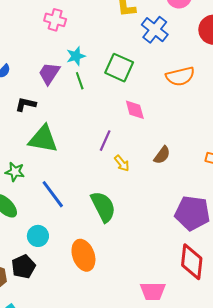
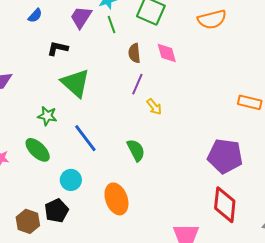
green triangle: (43, 139) -> (75, 83), turned 32
brown semicircle: (162, 155) -> (134, 53), moved, turned 138
green semicircle: (103, 207) -> (136, 150), size x0.7

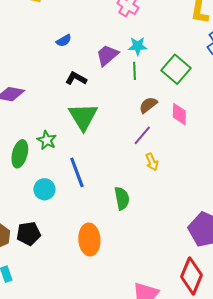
brown semicircle: (134, 53) -> (148, 105), turned 42
green ellipse: (38, 150) -> (20, 154), moved, turned 44
cyan circle: (71, 180) -> (44, 189), moved

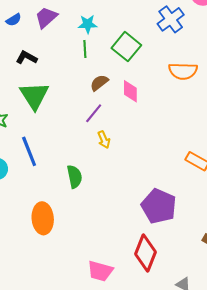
purple trapezoid: (107, 55) -> (46, 17), moved

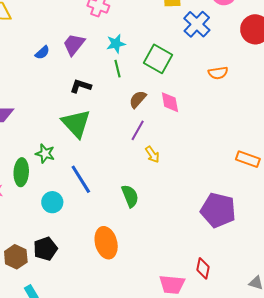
black L-shape: (27, 58) -> (81, 86), moved
orange semicircle: (183, 71) -> (218, 73), size x0.7
red diamond: (145, 253) -> (203, 268), moved, size x0.6

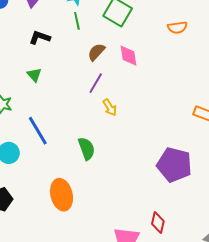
green triangle: (76, 123) -> (34, 75), size x0.5

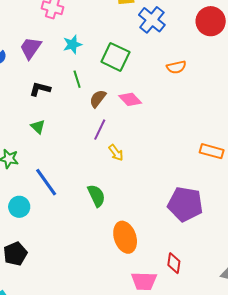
green line: (77, 21) -> (77, 79), moved
pink diamond: (129, 56) -> (130, 99), turned -30
orange ellipse: (62, 195) -> (125, 237), moved

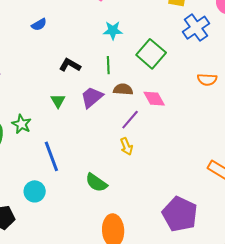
purple trapezoid: (31, 48) -> (92, 97), moved
brown semicircle: (98, 99) -> (123, 89), turned 42
purple line: (100, 130) -> (130, 120), moved
green semicircle: (96, 196) -> (96, 183), turned 135
cyan circle: (19, 207) -> (35, 191), moved

